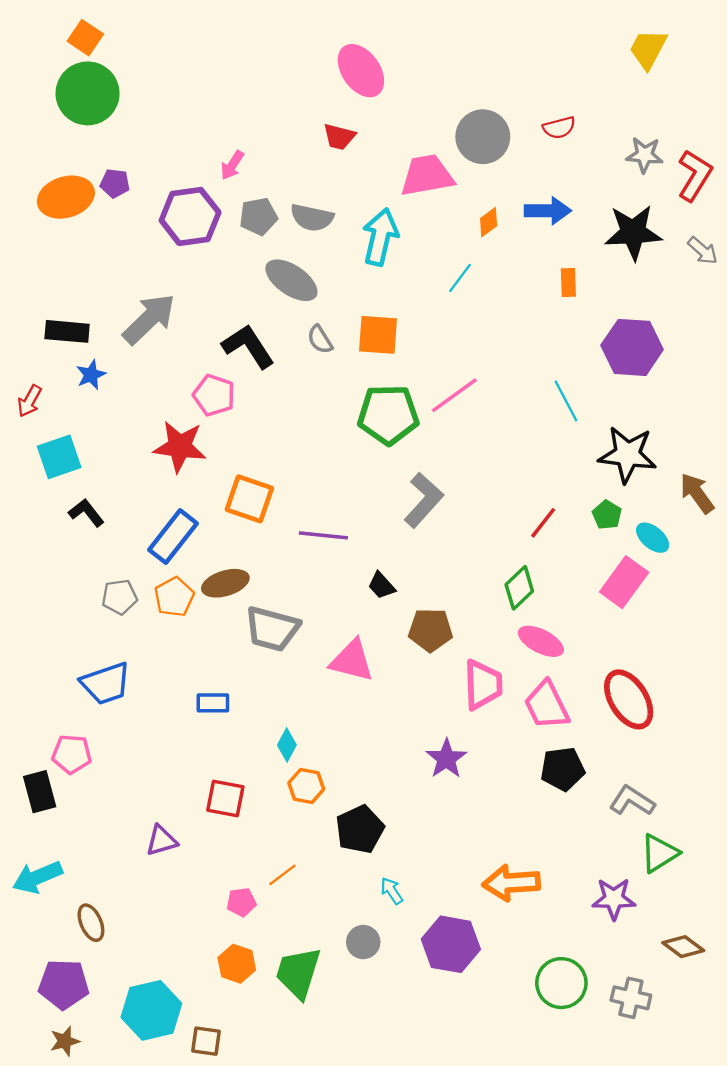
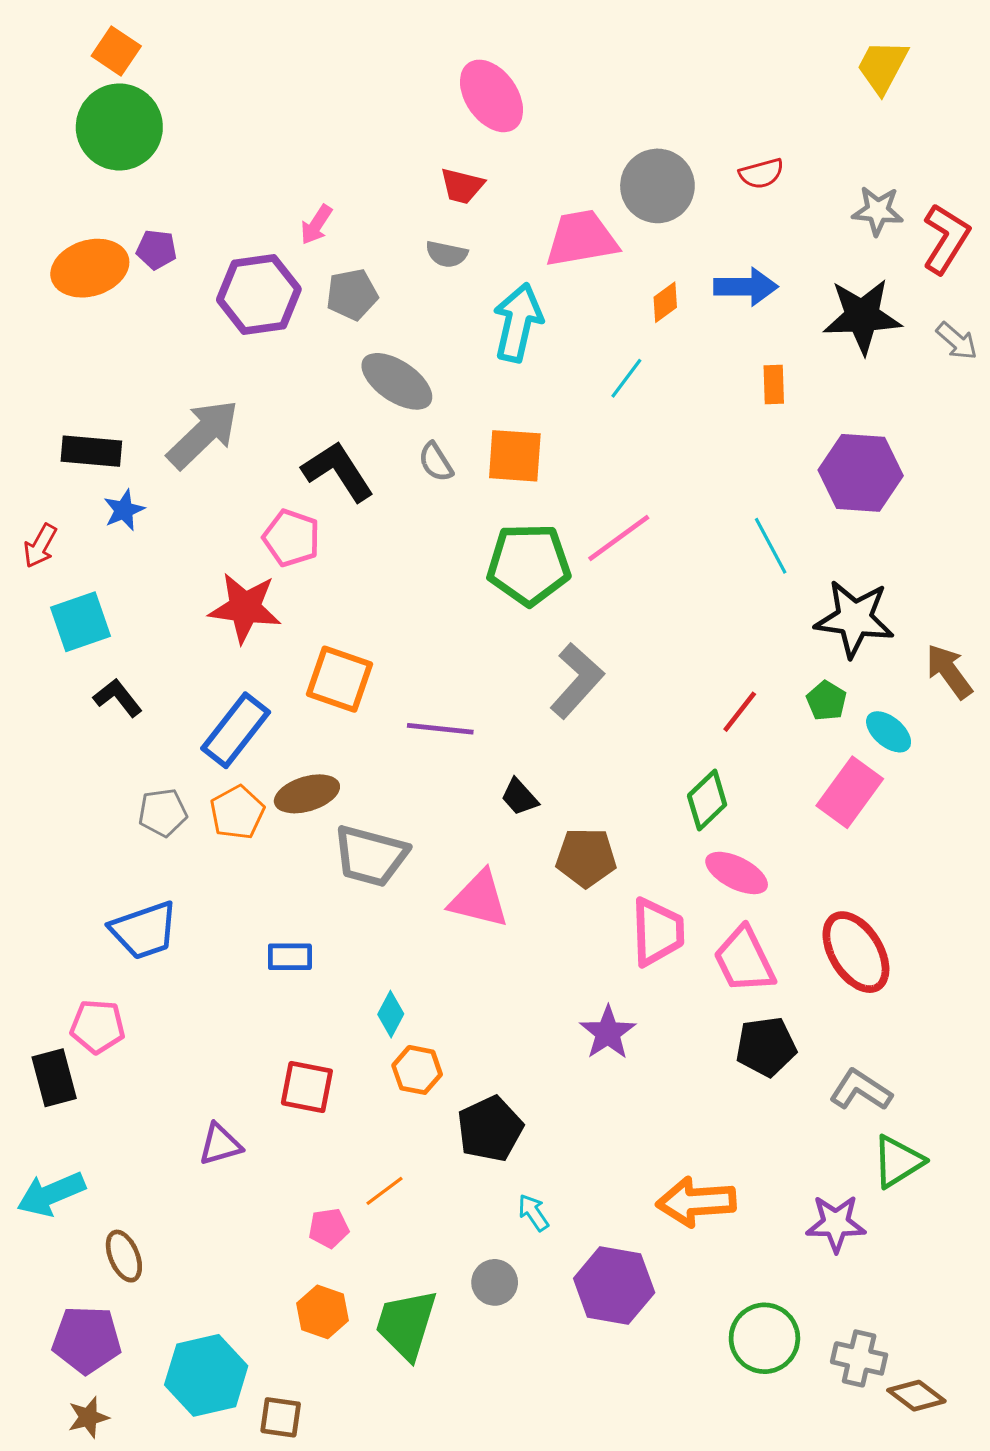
gray semicircle: (312, 218) -> (447, 254), moved, size x0.7
brown diamond: (683, 947) -> (916, 1396), moved

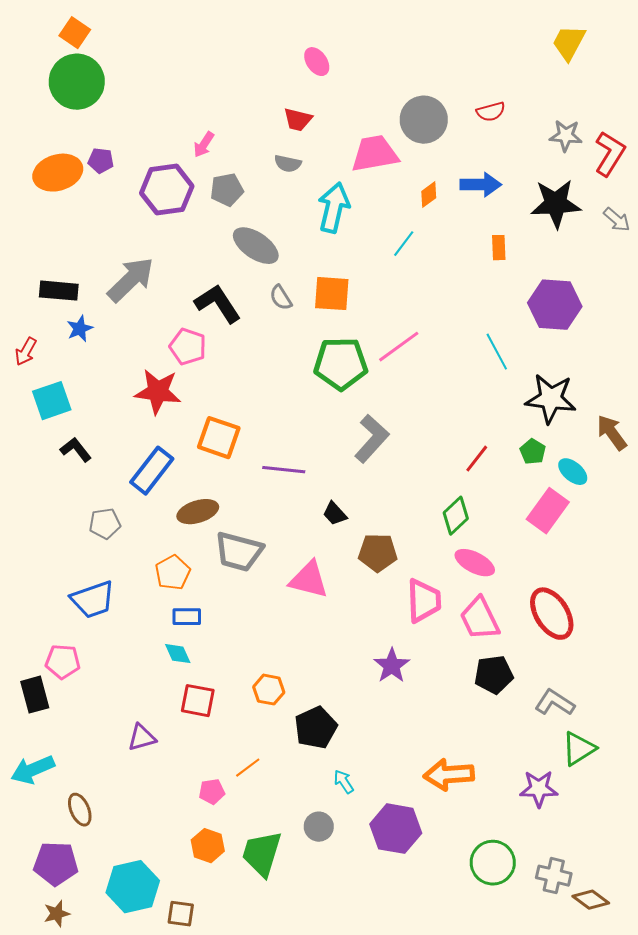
pink ellipse: (492, 96) -> (317, 62), size x0.6
orange pentagon: (237, 812) -> (173, 573), moved
cyan diamond: (391, 1014) -> (178, 654), moved, turned -52

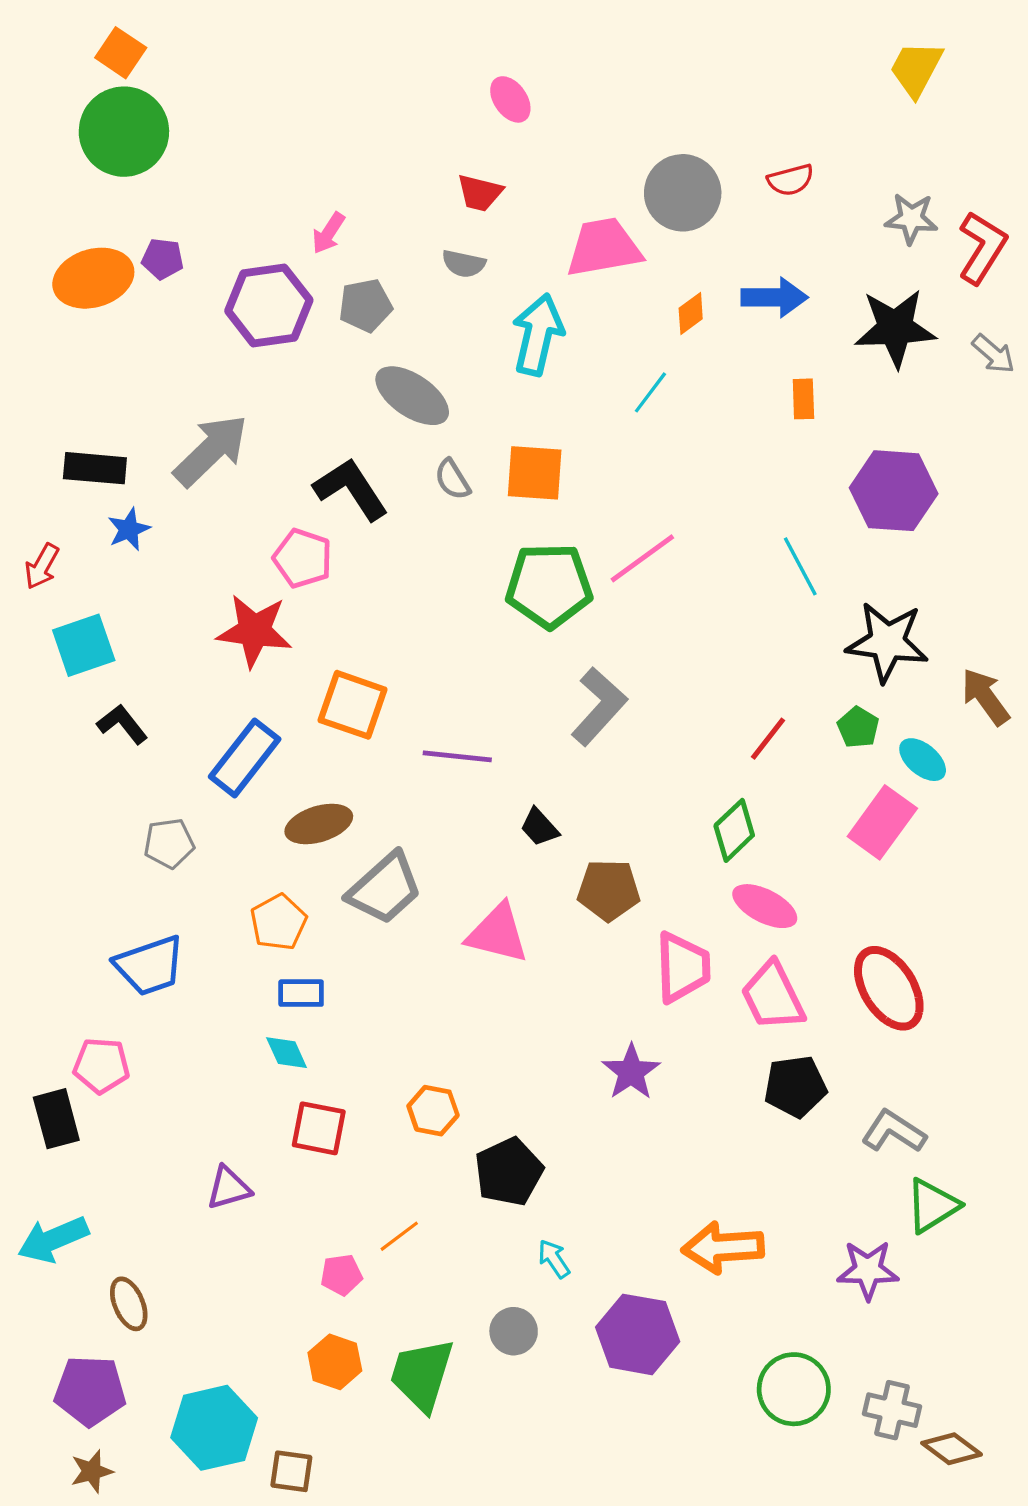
gray trapezoid: (239, 552) -> (385, 888), turned -57

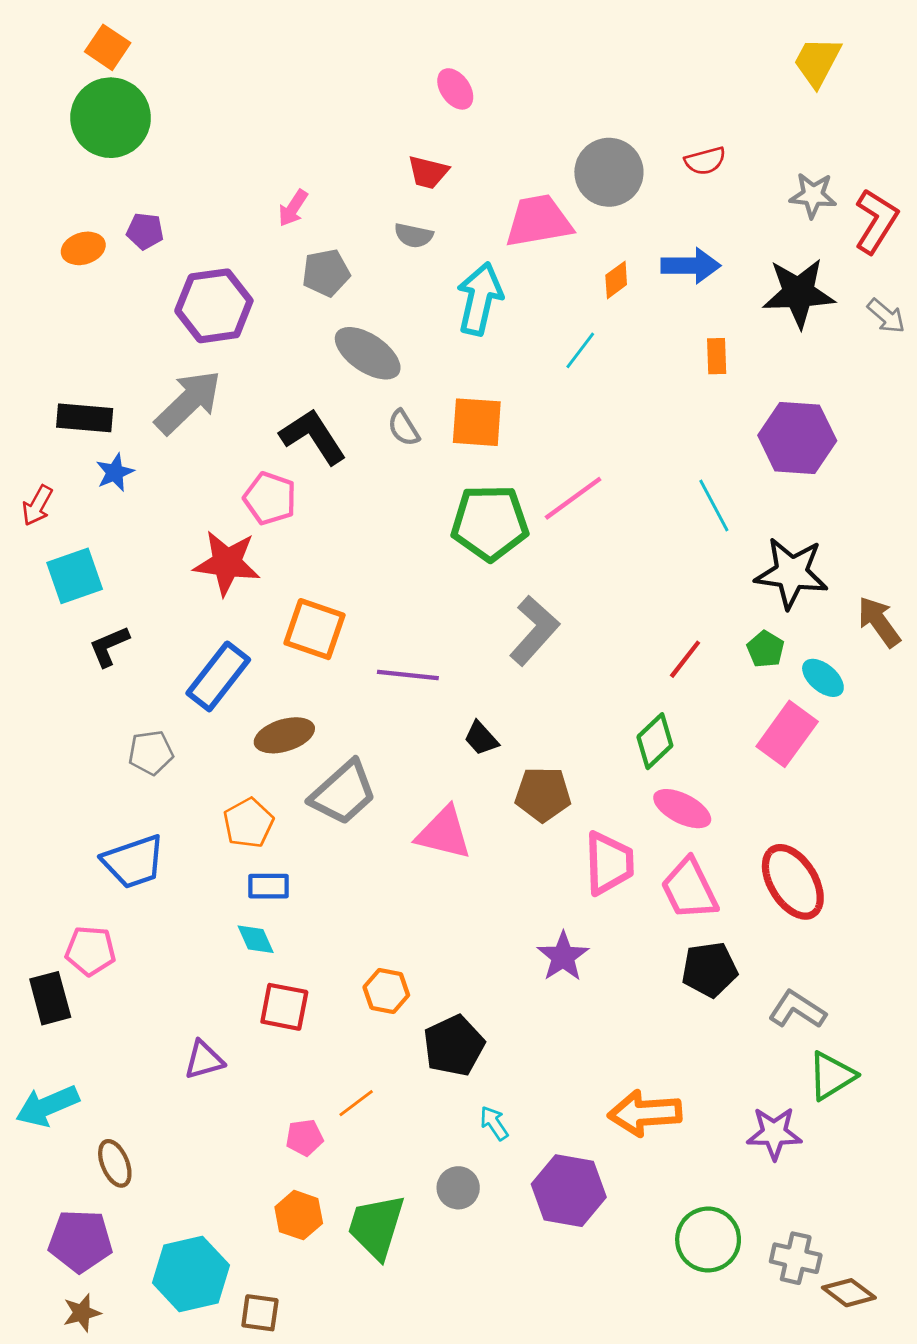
orange ellipse: (93, 278) -> (83, 248), size x0.6
purple hexagon: (269, 306) -> (214, 306), moved
black L-shape: (122, 724) -> (109, 646), turned -75

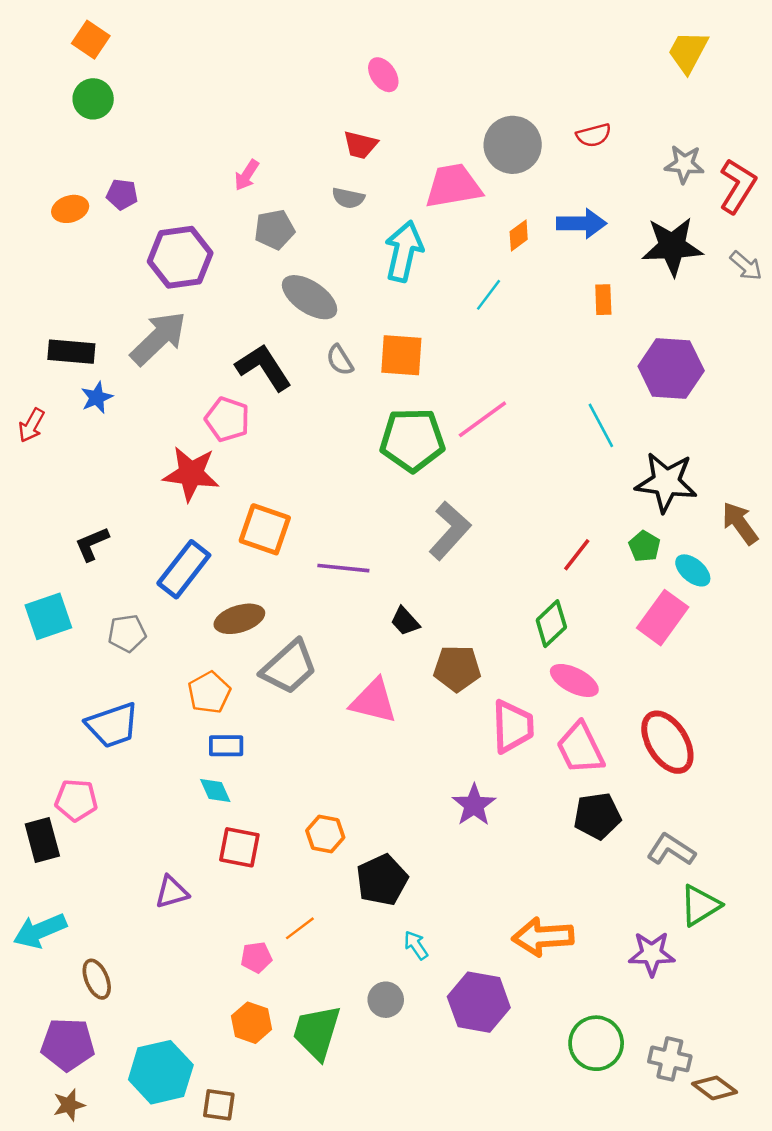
green circle: (111, 118) -> (93, 99), size x0.6
cyan square: (75, 576) -> (48, 616), moved

